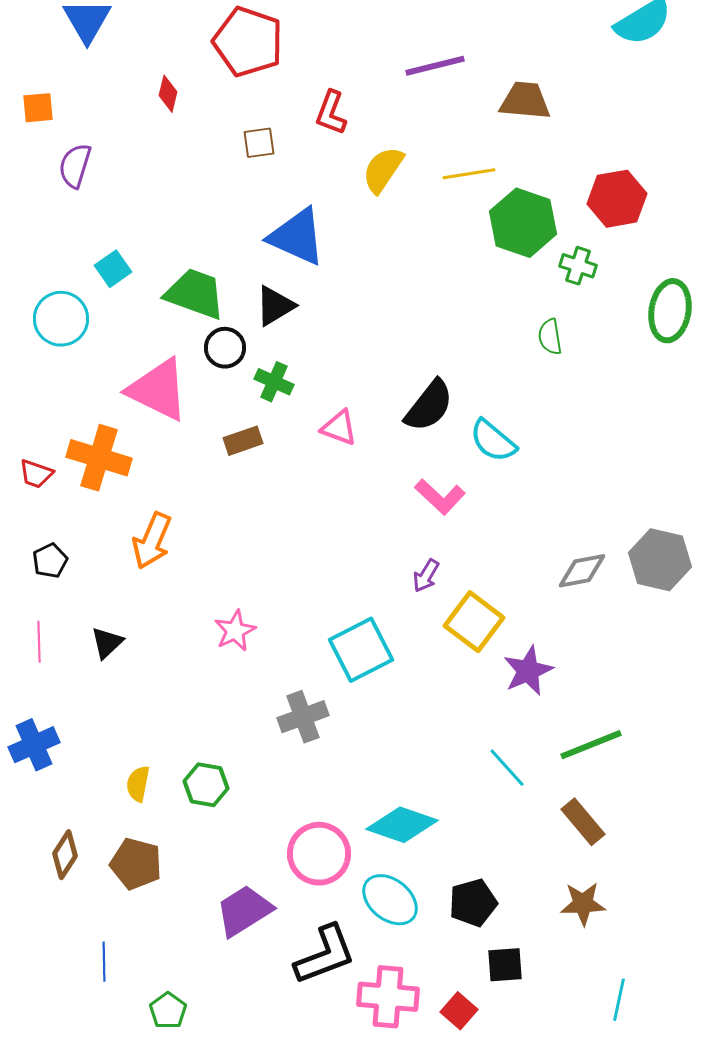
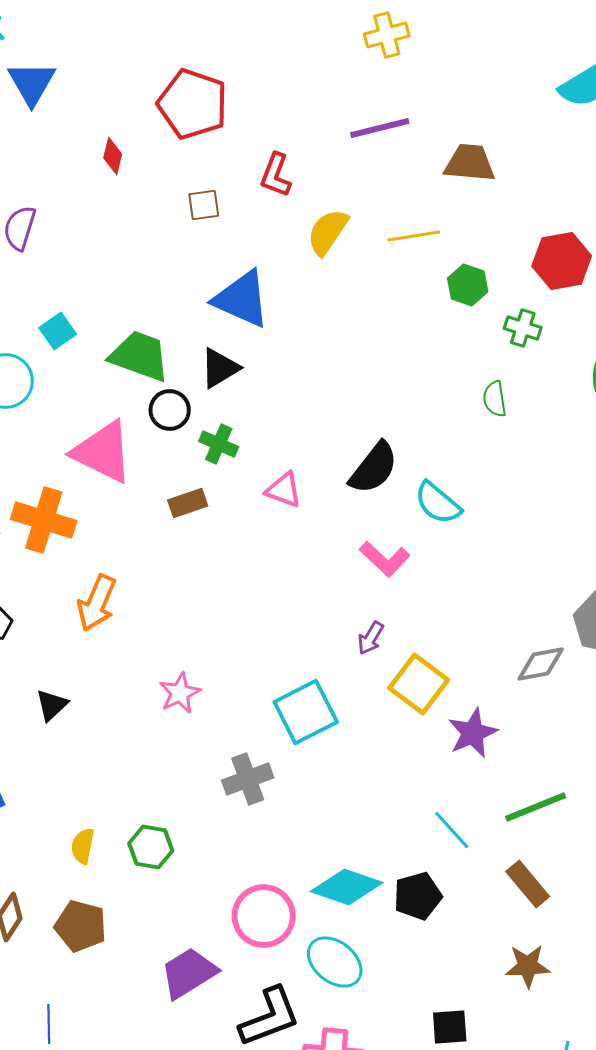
green hexagon: (523, 223) -> (468, 285), size x0.6
gray diamond: (582, 571) -> (541, 664), moved
black pentagon: (473, 903) -> (418, 896), moved

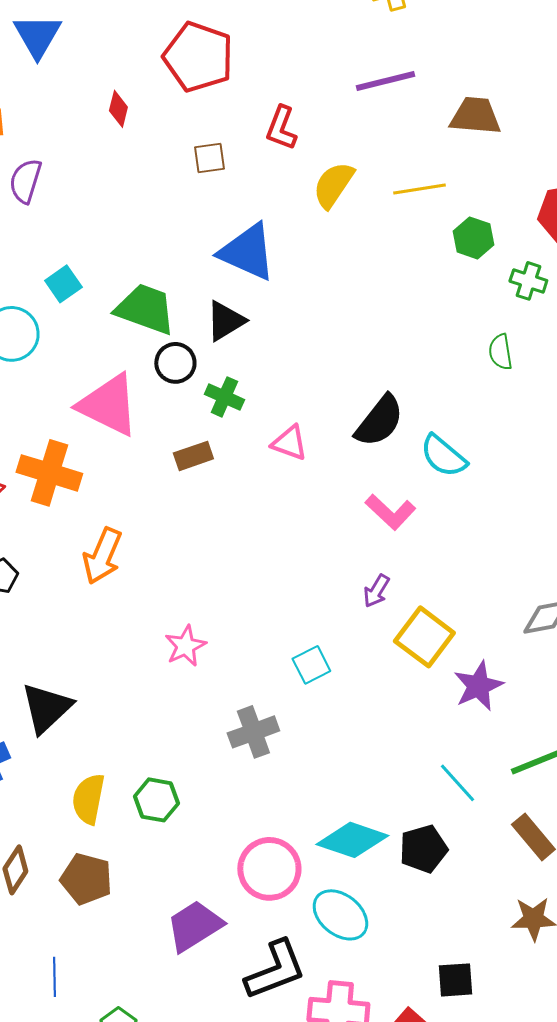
black triangle: (52, 705) -> (46, 708), moved, size x1.6
cyan square: (306, 712) -> (311, 665), size x0.6
yellow semicircle: (83, 846) -> (88, 799), size x1.4

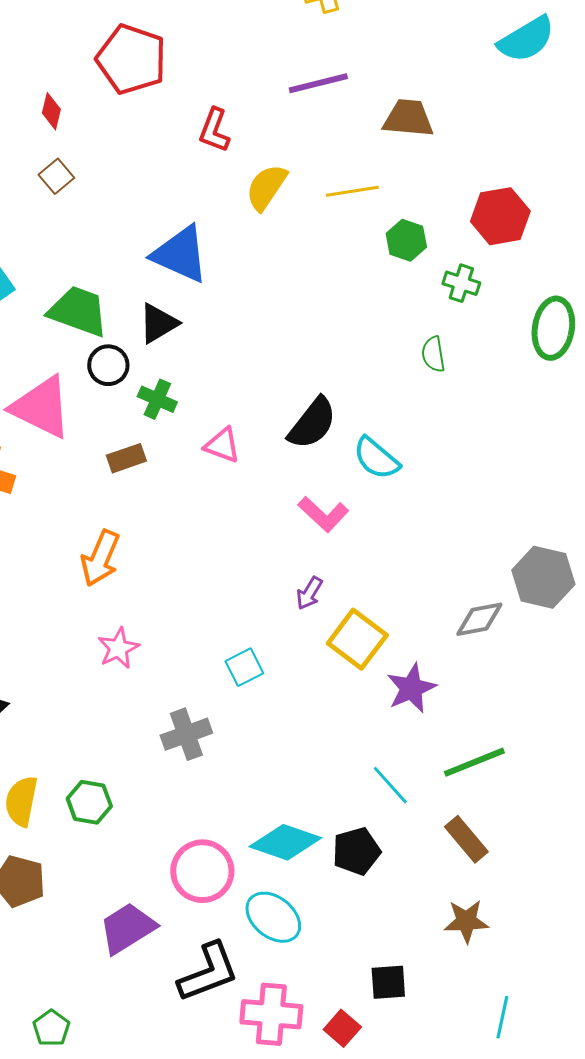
brown square: (209, 158) -> (56, 176), moved, turned -32
orange arrow: (102, 556) -> (100, 558), moved

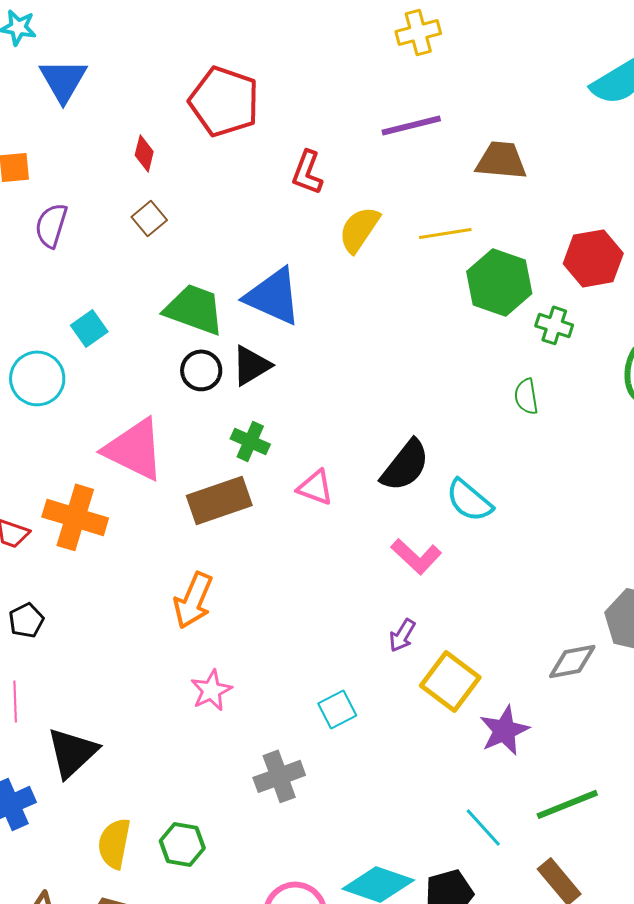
green hexagon: (406, 240) -> (499, 282), size x1.6
green trapezoid: (78, 311) -> (194, 309), moved
black circle: (108, 365) -> (201, 370), moved
brown rectangle: (126, 458) -> (219, 500), size x1.6

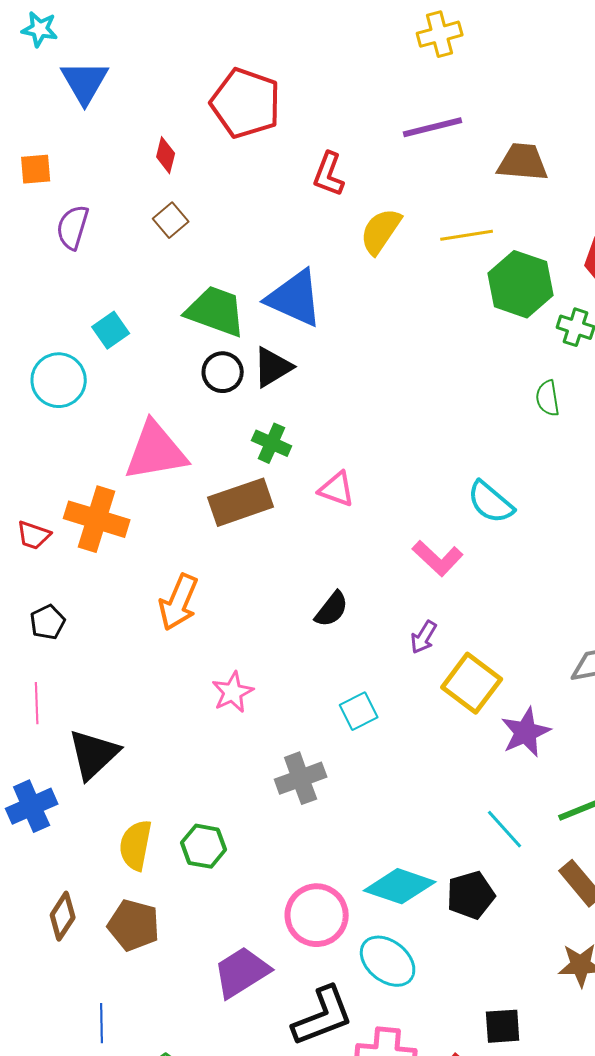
pink triangle: (134, 449) -> (156, 451), turned -36
black semicircle: (405, 465) -> (332, 609), moved, size x0.7
orange arrow: (193, 600) -> (179, 602), moved

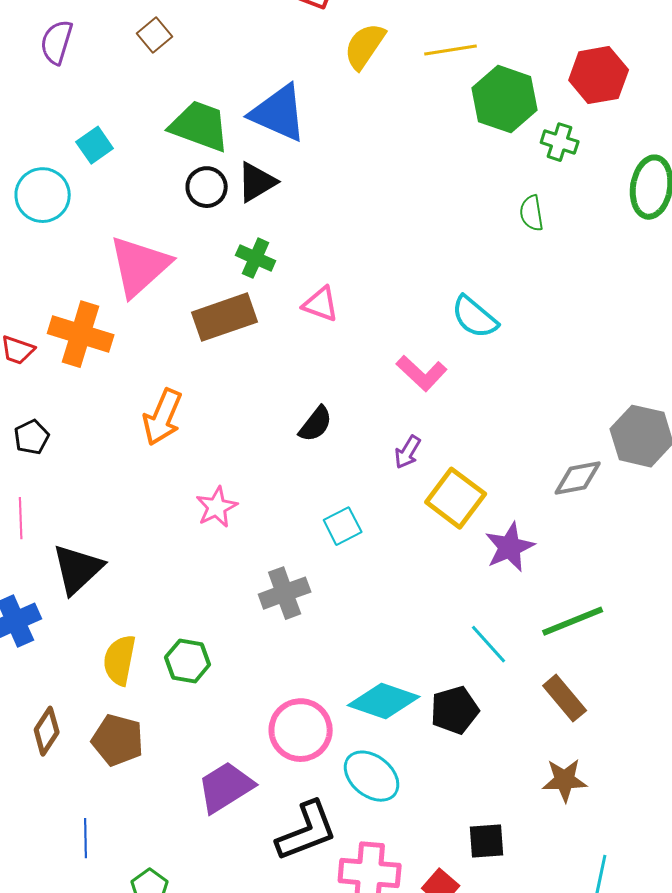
pink triangle: (156, 451) -> (140, 266), turned -32

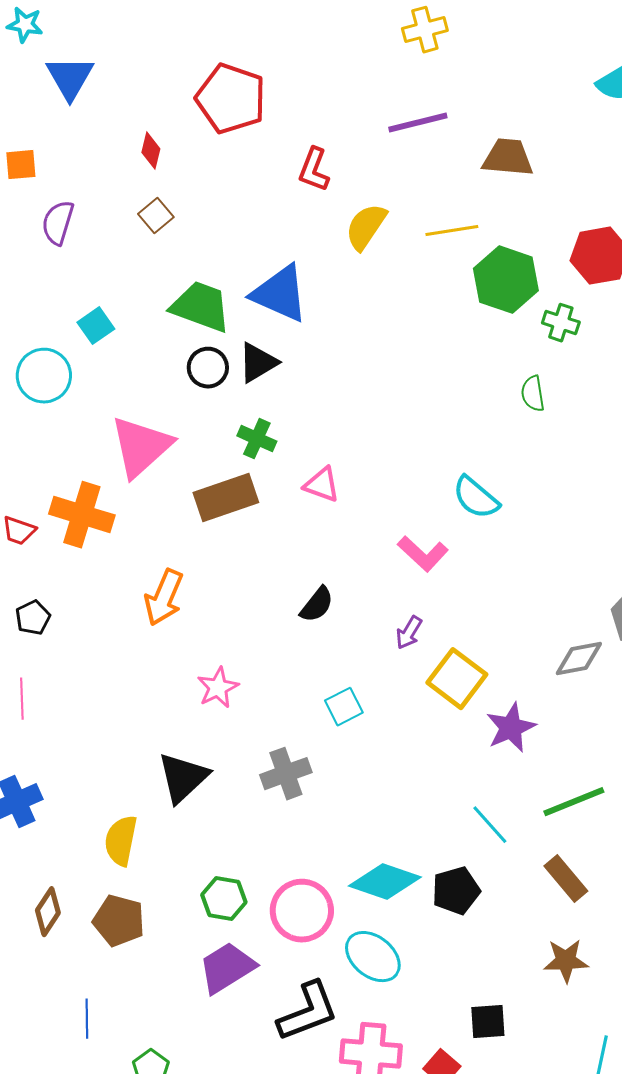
black triangle: (78, 569) -> (183, 778), moved
green hexagon: (188, 661) -> (224, 899), moved

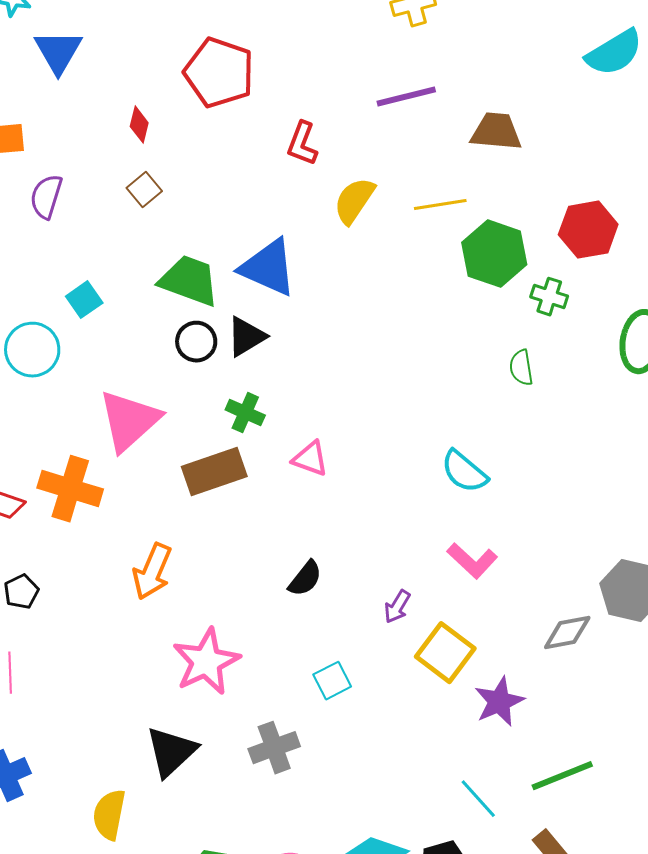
pink L-shape: (423, 554) -> (472, 561), moved
pink star: (218, 688) -> (206, 662), size x1.6

